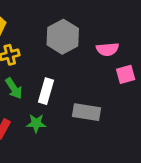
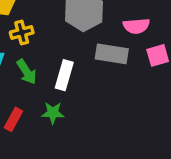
gray rectangle: (86, 112) -> (112, 54), moved

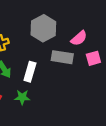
pink semicircle: (136, 26) -> (79, 38), turned -36

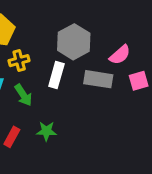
white rectangle: (30, 72) -> (56, 75), moved

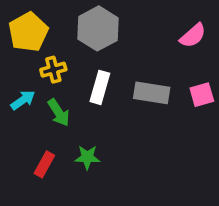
gray hexagon: (74, 42) -> (98, 28), moved
pink semicircle: (120, 55) -> (193, 36), moved

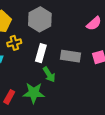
green arrow: (59, 113) -> (49, 75), moved
green star: (87, 157) -> (34, 93), size x1.5

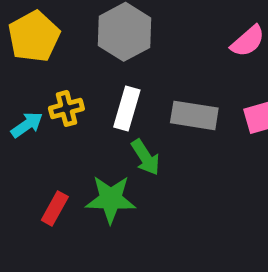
yellow cross: (14, 43) -> (66, 108), moved

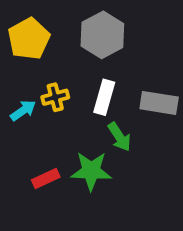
red rectangle: (55, 208) -> (46, 178), turned 36

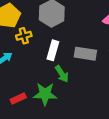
yellow cross: (55, 97) -> (24, 36), moved

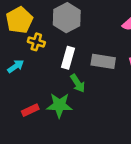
yellow cross: (24, 36) -> (36, 42), turned 32

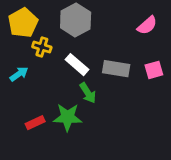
white rectangle: (68, 58) -> (77, 65), turned -65

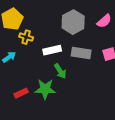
gray hexagon: (76, 20) -> (73, 22), moved
white rectangle: (77, 65) -> (52, 50), turned -54

